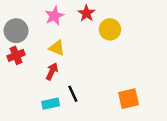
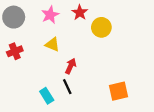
gray circle: (16, 31) -> (14, 17), moved
red arrow: (52, 71) -> (71, 66), moved
cyan rectangle: (51, 104) -> (47, 96), turned 70

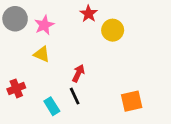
pink star: (50, 15) -> (44, 25), moved
yellow triangle: (52, 44) -> (42, 54), moved
red cross: (15, 51) -> (16, 88), moved

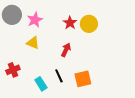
red star: (89, 14) -> (70, 23), moved
red arrow: (78, 73) -> (66, 50), moved
orange square: (132, 101) -> (83, 79), moved

